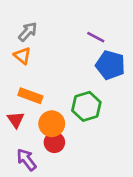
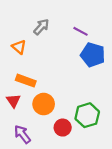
gray arrow: (28, 32) -> (41, 27), moved
green hexagon: (86, 106) -> (87, 115), moved
red circle: (54, 142) -> (63, 128), moved

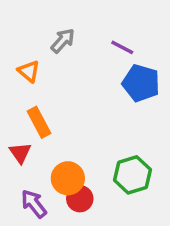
orange rectangle: (26, 81) -> (39, 122), turned 42
orange circle: (44, 104) -> (68, 178), moved
red circle: (63, 128) -> (80, 199), moved

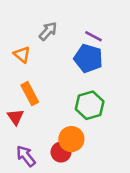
blue pentagon: (141, 83) -> (88, 58), moved
green hexagon: (132, 175) -> (90, 105), moved
orange circle: (68, 178) -> (71, 139), moved

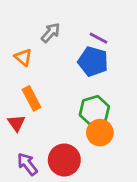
orange circle: (71, 139) -> (100, 133), moved
red circle: (61, 152) -> (64, 160), size x1.5

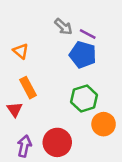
gray arrow: (51, 33) -> (63, 27), moved, turned 90
orange circle: (100, 133) -> (104, 124), moved
purple arrow: (27, 164) -> (24, 146), turned 50

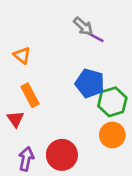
gray arrow: (63, 27) -> (83, 26), moved
blue pentagon: (83, 55) -> (90, 83), moved
green hexagon: (84, 99) -> (112, 102), moved

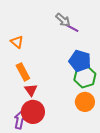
blue pentagon: (90, 83) -> (80, 61), moved
red triangle: (15, 119) -> (31, 90), moved
red circle: (62, 155) -> (33, 112), moved

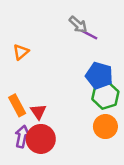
orange triangle: (17, 42) -> (21, 52), turned 40
orange rectangle: (23, 72) -> (17, 105), moved
purple arrow: (20, 120) -> (22, 136), moved

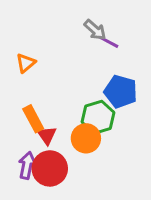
green hexagon: (105, 95) -> (98, 117), moved
orange rectangle: (17, 105) -> (33, 119), moved
orange circle: (105, 127) -> (86, 138), moved

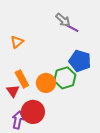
red triangle: (47, 135) -> (13, 91), moved
orange circle: (86, 138) -> (46, 83), moved
purple arrow: (27, 165) -> (18, 120), moved

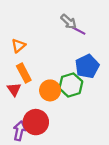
blue pentagon: (80, 61) -> (87, 66), turned 30
orange rectangle: (22, 79) -> (24, 73), moved
red triangle: (13, 91) -> (14, 89), moved

